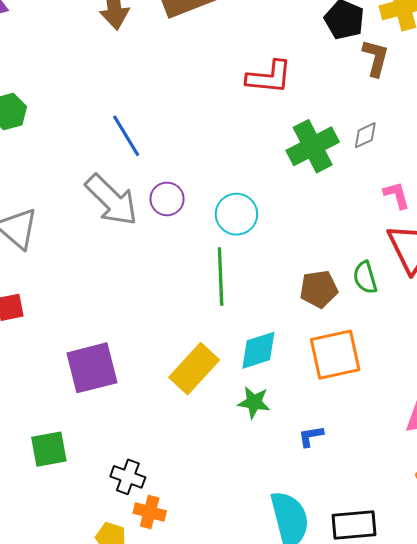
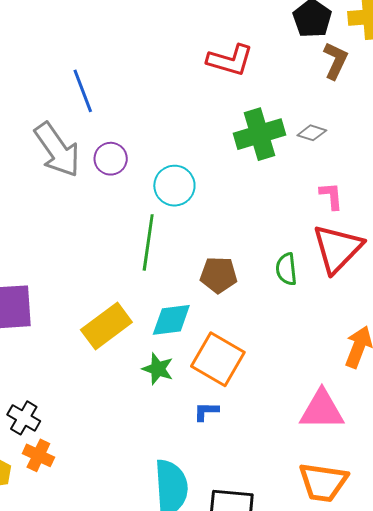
gray diamond: (365, 135) -> (312, 133), turned 32
brown pentagon: (319, 289) -> (219, 275), moved
orange square: (335, 355) -> (218, 359), moved, turned 32

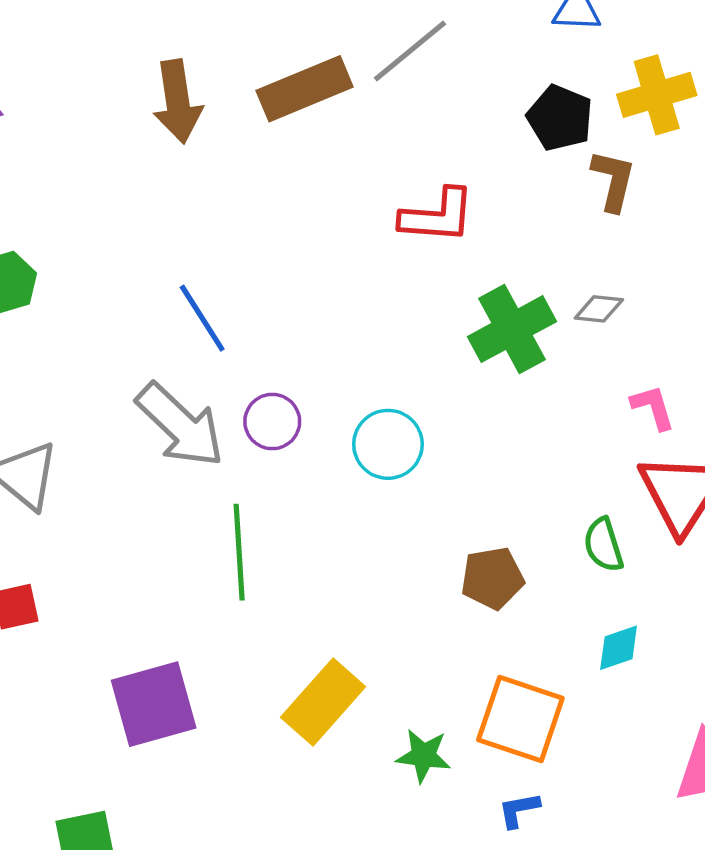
green line: (148, 242) -> (239, 552), moved
cyan diamond: (171, 320) -> (619, 648), moved, size x0.7

